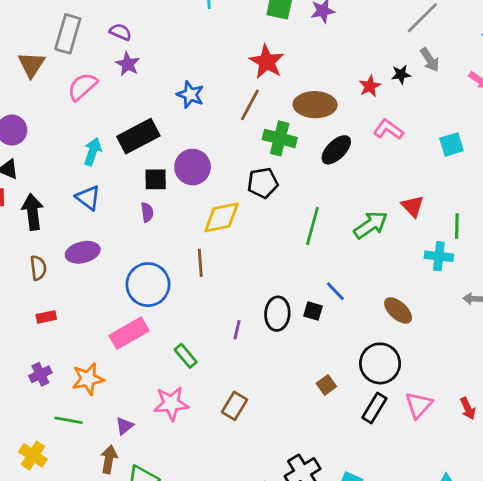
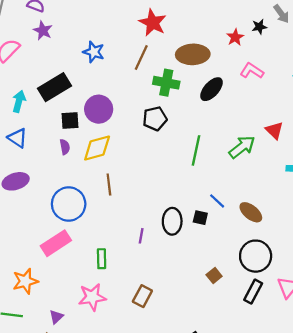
yellow diamond: (222, 217) -> (97, 148), moved
brown ellipse: (398, 310) -> (251, 212), moved
green rectangle: (186, 356) -> (102, 259), turned 42

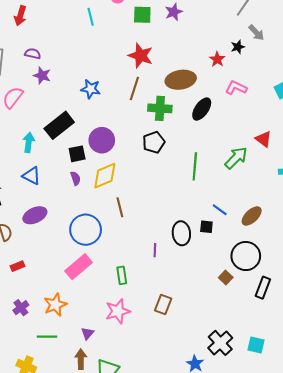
brown ellipse: (251, 212) -> (252, 216), turned -75
black circle: (256, 256) -> (246, 256), moved

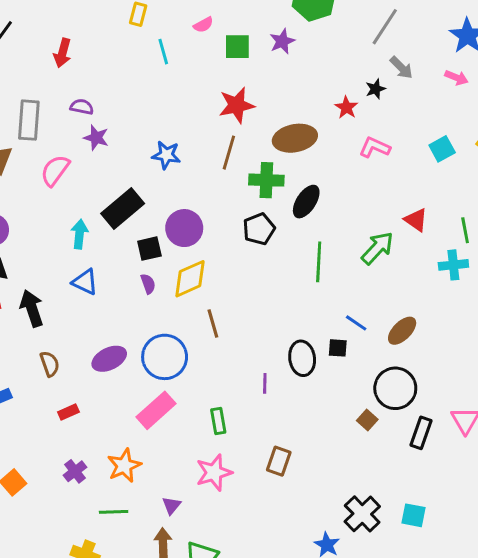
red star: (141, 56) -> (237, 105), turned -30
black ellipse: (202, 109) -> (306, 202), moved
purple ellipse: (35, 215) -> (109, 359), moved

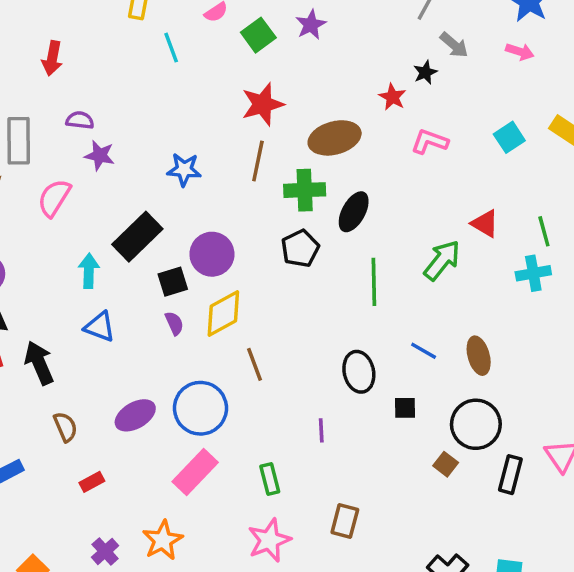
green square: (237, 47) -> (258, 35), turned -32
brown ellipse: (402, 331) -> (479, 356), turned -56
black square: (338, 348) -> (405, 408), moved
black ellipse: (302, 358) -> (359, 372), moved

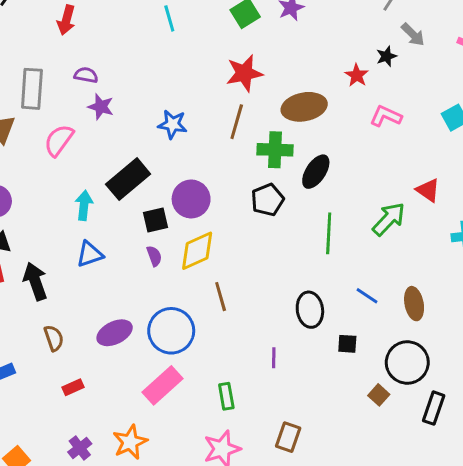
blue triangle: (100, 327) -> (90, 254), turned -44

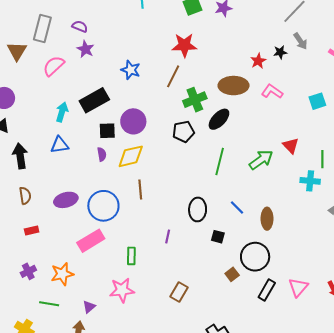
brown ellipse: (304, 107) -> (234, 86), moved
green cross: (275, 150) -> (195, 100), turned -35
brown rectangle: (288, 437) -> (179, 292), moved

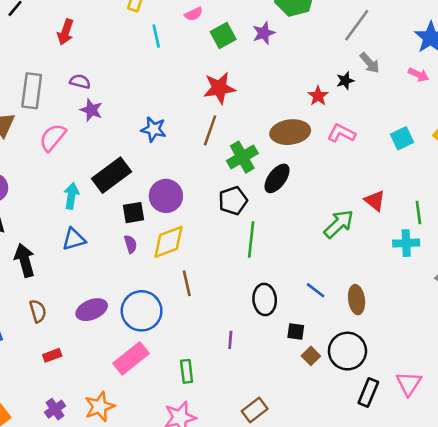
green line: (220, 161) -> (251, 240), moved
brown square: (232, 274) -> (311, 356), moved
brown rectangle: (179, 292) -> (255, 410), turned 30

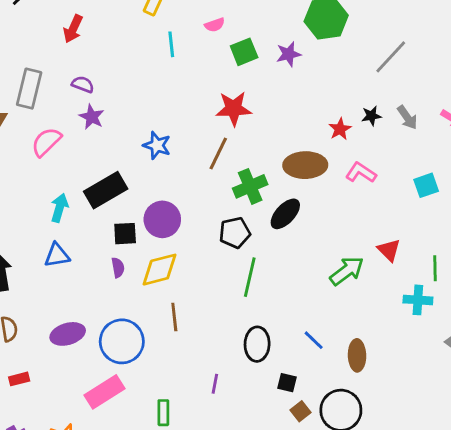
gray arrow: (370, 63) -> (407, 117), moved

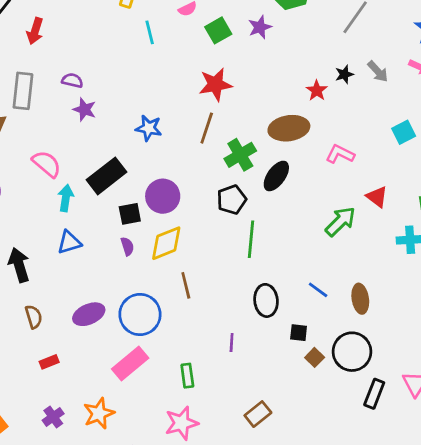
red arrow: (73, 29) -> (35, 31), moved
pink semicircle: (46, 142) -> (47, 164), moved, turned 92
pink L-shape: (361, 173) -> (340, 154), moved

